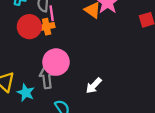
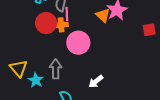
pink circle: (56, 62) -> (78, 43), moved

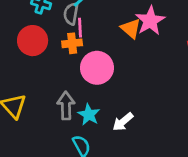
red circle: (46, 23) -> (33, 41), moved
cyan star: (36, 80) -> (89, 115), moved

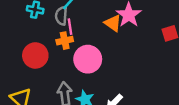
red circle: (33, 41) -> (35, 55), moved

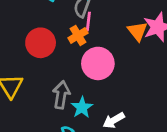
orange cross: (65, 41) -> (78, 35), turned -35

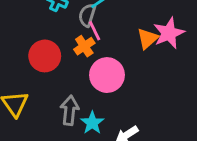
pink line: (88, 21) -> (95, 31), turned -30
orange triangle: (137, 31) -> (148, 39), turned 30

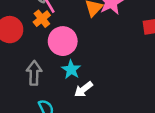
cyan star: (92, 123) -> (71, 70), moved

